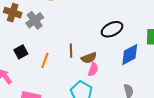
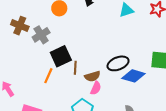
black ellipse: (112, 29) -> (118, 63), moved
black square: (21, 52) -> (61, 56), moved, size x1.5
blue diamond: (130, 55) -> (133, 76), turned 40

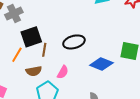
black ellipse: (118, 63) -> (74, 42), moved
brown semicircle: (92, 76) -> (34, 71), moved

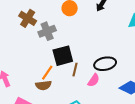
brown semicircle: (34, 71) -> (43, 85), moved
pink semicircle: (63, 72) -> (94, 80), moved

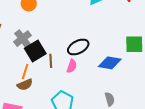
gray cross: (47, 31) -> (22, 39), moved

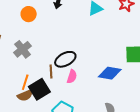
black ellipse: (78, 47) -> (65, 59), moved
black square: (35, 51) -> (39, 89), moved

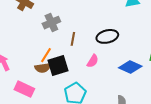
black ellipse: (65, 59) -> (107, 36), moved
brown line: (51, 71) -> (73, 39), moved

